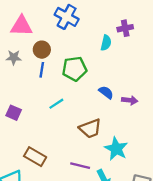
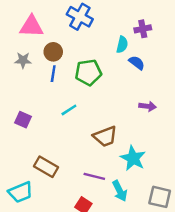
blue semicircle: (106, 92) -> (137, 63), moved

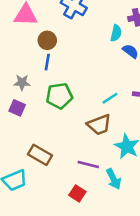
gray star: (23, 60) -> (22, 83), moved
green pentagon: (88, 72) -> (59, 96), moved
cyan line: (69, 110) -> (110, 98), moved

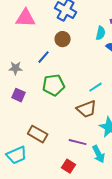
brown circle: (47, 40) -> (63, 39), moved
blue line: (47, 62) -> (44, 57), turned 32
gray star: (22, 83) -> (16, 68), moved

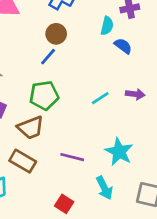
blue line: (44, 57) -> (48, 57), moved
brown trapezoid: (87, 109) -> (31, 128), moved
purple line: (78, 142) -> (72, 157), moved

